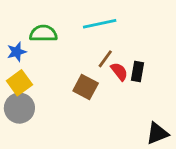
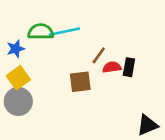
cyan line: (100, 24) -> (64, 32), moved
red semicircle: (119, 71) -> (112, 67), turned -60
brown square: (86, 87) -> (80, 82), turned -35

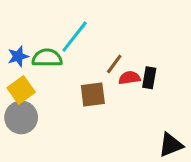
green semicircle: (41, 32) -> (47, 58), moved
cyan line: (64, 32) -> (75, 37), turned -40

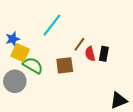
green semicircle: (47, 58) -> (33, 65), moved, turned 30
red semicircle: (129, 78) -> (90, 54), turned -96
yellow square: (21, 90) -> (20, 53), moved, turned -30

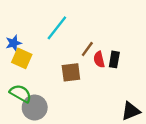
green semicircle: (33, 65) -> (21, 93), moved
gray circle: (15, 81) -> (35, 108), moved

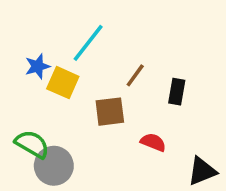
blue star: (14, 43) -> (38, 66), moved
yellow square: (22, 58) -> (63, 83), moved
red semicircle: (99, 59) -> (153, 142), moved, turned 126

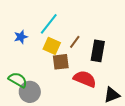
yellow square: (63, 83) -> (52, 46), moved
black rectangle: (177, 92) -> (98, 51), size x1.5
red semicircle: (153, 142) -> (85, 79), size x1.6

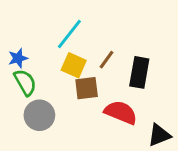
blue star: (21, 37) -> (18, 58), moved
green semicircle: (18, 80) -> (25, 82), moved, turned 30
gray circle: (30, 92) -> (39, 115), moved

